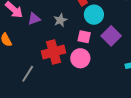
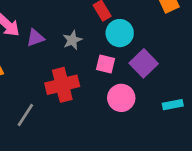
pink circle: (80, 58) -> (121, 98), moved

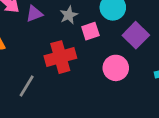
pink square: (106, 64) -> (90, 31), moved, turned -30

